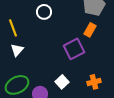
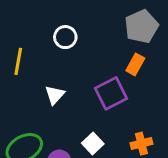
yellow line: (13, 28) -> (18, 61), turned 30
white triangle: (17, 50) -> (55, 95), moved

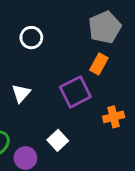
orange cross: (141, 144) -> (114, 117), moved

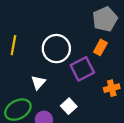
white circle: (31, 38) -> (56, 49), moved, size x1.6
white triangle: (21, 93) -> (38, 82), moved

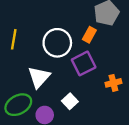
orange rectangle: (100, 47) -> (89, 35), moved
white triangle: (38, 82) -> (39, 77), size x1.5

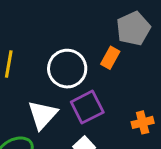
purple square: (84, 63) -> (87, 107), moved

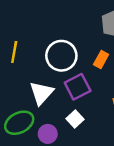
orange rectangle: (110, 58) -> (101, 59), moved

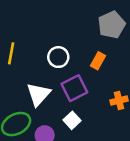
white circle: (61, 56) -> (58, 57), size x0.7

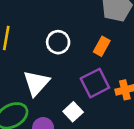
purple square: (74, 88) -> (95, 83), moved

